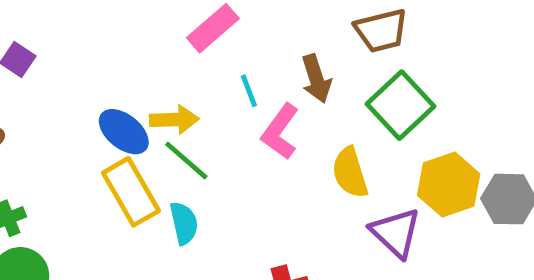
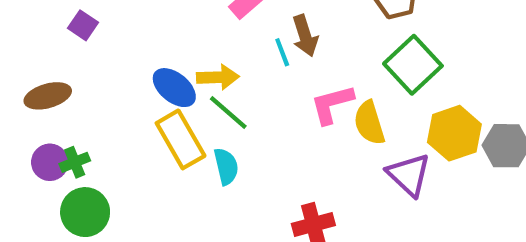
brown arrow: (316, 79) -> (305, 36), moved
pink L-shape: (280, 132) -> (332, 104), moved, turned 39

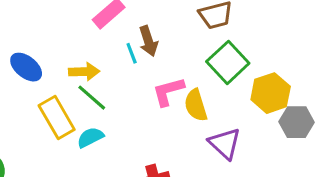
blue ellipse: (174, 88) -> (26, 67), moved
yellow hexagon: (454, 133) -> (271, 93), moved
cyan semicircle: (226, 166) -> (90, 137), turned -104

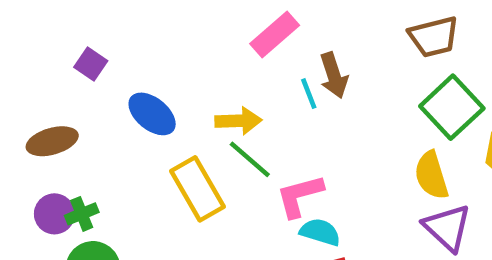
pink L-shape: (168, 91) -> (300, 196), moved
yellow semicircle: (196, 105) -> (431, 175), moved
cyan semicircle: (90, 137) -> (320, 232), moved, turned 44

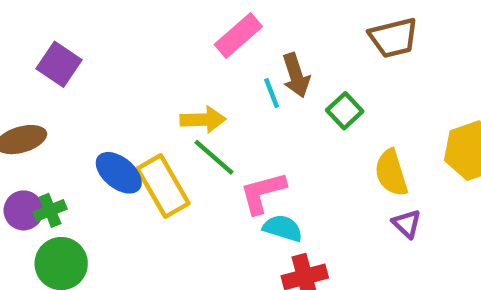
purple square: (91, 64) -> (59, 64), size x1.4
green square: (452, 107) -> (345, 111), moved, size x0.6
blue ellipse: (152, 114) -> (119, 173), moved
purple triangle: (447, 228) -> (407, 224), size x0.6

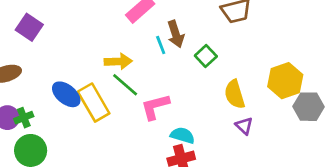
cyan semicircle: (283, 228) -> (183, 135), moved

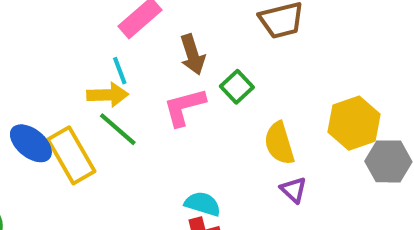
cyan line: (161, 45) -> (120, 71), moved
pink L-shape: (155, 107) -> (184, 107), moved

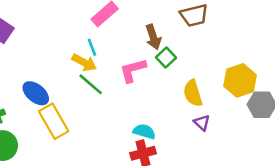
brown arrow: (192, 54) -> (153, 37), moved
yellow arrow: (108, 95) -> (84, 63), turned 30
yellow rectangle: (71, 155) -> (54, 121), moved

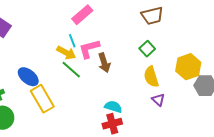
brown arrow: (153, 37) -> (104, 63), moved
green square: (166, 57) -> (147, 49), moved
pink L-shape: (133, 70) -> (89, 49), moved

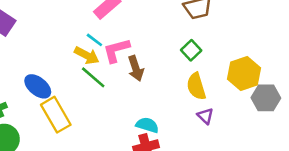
cyan line: (72, 41) -> (94, 40), turned -32

